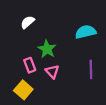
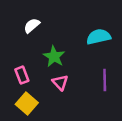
pink rectangle: (30, 65) -> (22, 75), moved

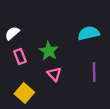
white semicircle: (32, 26) -> (12, 33), moved
pink rectangle: (22, 75) -> (20, 56), moved

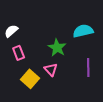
green star: (49, 51) -> (57, 48), moved
yellow square: (24, 93) -> (30, 79), moved

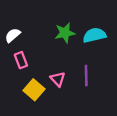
green star: (57, 48) -> (65, 33), moved, turned 30
purple line: (88, 67) -> (86, 76), moved

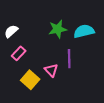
pink rectangle: (21, 60) -> (19, 53), turned 64
purple line: (86, 76) -> (69, 59), moved

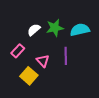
white semicircle: (11, 31) -> (34, 30), moved
pink triangle: (51, 70) -> (43, 61), moved

